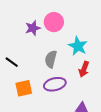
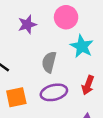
pink circle: (54, 22) -> (66, 17), moved
red arrow: (84, 69) -> (88, 85), moved

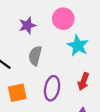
gray semicircle: (49, 62) -> (35, 56), moved
purple ellipse: (54, 92) -> (52, 88), turned -65

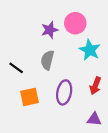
purple star: (27, 25) -> (50, 30), moved

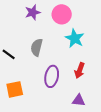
purple star: (50, 30) -> (33, 12), moved
orange square: (30, 97) -> (15, 89), moved

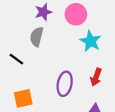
gray semicircle: (37, 47) -> (37, 37), moved

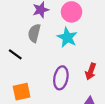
cyan star: (90, 41) -> (67, 37), moved

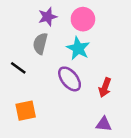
purple ellipse: (61, 78) -> (70, 79), moved, turned -50

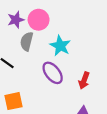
purple star: (48, 17) -> (16, 20), moved
pink circle: (83, 19) -> (39, 20), moved

